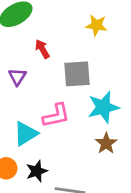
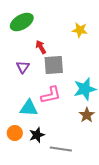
gray square: (77, 74) -> (54, 65), moved
cyan triangle: (26, 134) -> (29, 108), turned 36

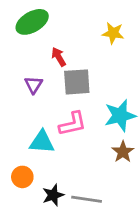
black star: (37, 135) -> (53, 195), moved

